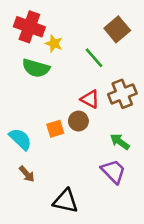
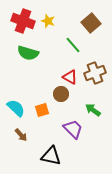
yellow star: (54, 44) -> (48, 21), moved
orange square: (55, 129) -> (42, 110), moved
purple trapezoid: (113, 171) -> (73, 129), moved

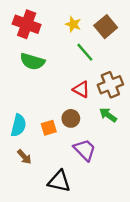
yellow star: (48, 21) -> (73, 24), moved
brown circle: (61, 94) -> (71, 118), moved
cyan semicircle: (16, 108) -> (18, 125), turned 60
green arrow: (93, 110) -> (108, 115), moved

